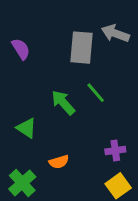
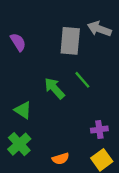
orange semicircle: (59, 162) -> (61, 159), moved
green cross: (22, 183) -> (19, 144), moved

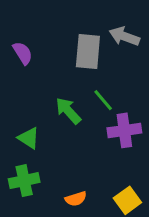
purple cross: (99, 130) -> (124, 130), moved, size x1.5
green cross: (19, 144) -> (24, 181), turned 30

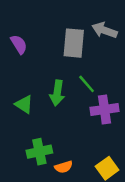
green arrow: (68, 111) -> (57, 93), turned -130
green triangle: (29, 138) -> (24, 104), moved
green cross: (24, 181) -> (39, 152), moved

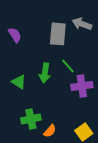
orange semicircle: (64, 167) -> (50, 131), turned -32

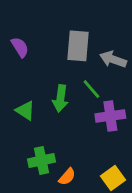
gray arrow: (82, 24) -> (113, 59), moved

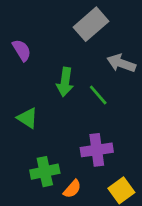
gray rectangle: (78, 46) -> (91, 24), moved, turned 44
green arrow: (60, 98) -> (65, 82), moved
purple cross: (110, 116) -> (97, 150), moved

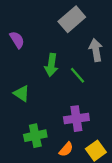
gray arrow: (121, 63) -> (96, 50), turned 60
orange semicircle: (72, 189) -> (66, 149), moved

